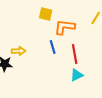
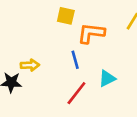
red line: (75, 54) -> (76, 93), moved, turned 48
cyan triangle: (77, 75) -> (107, 78), moved

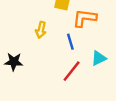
yellow arrow: (30, 65) -> (41, 30), moved, turned 105

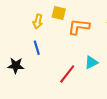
yellow arrow: (41, 30) -> (38, 21), moved
blue line: (70, 42) -> (37, 48), moved

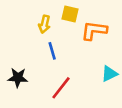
blue line: (37, 48) -> (52, 51), moved
red line: (67, 74) -> (61, 88), moved

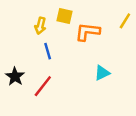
black star: (18, 78) -> (15, 76), turned 30
red line: (61, 88) -> (43, 86), moved

